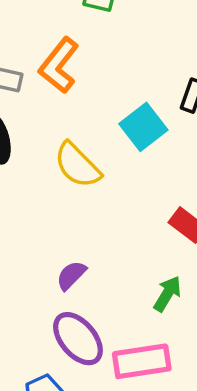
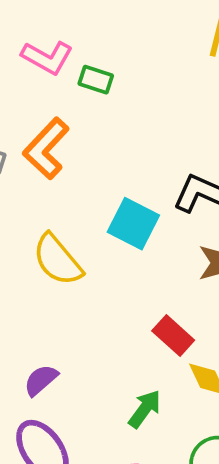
cyan square: (143, 127) -> (133, 224), turned -30

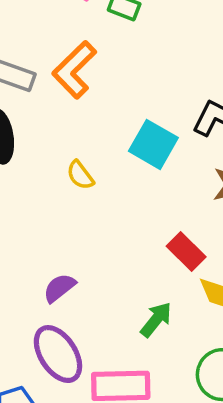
yellow semicircle: (57, 260) -> (80, 175), size x0.6

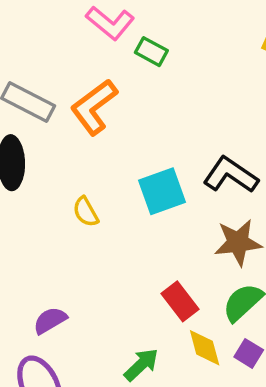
cyan square: (153, 144) -> (162, 191), turned 33

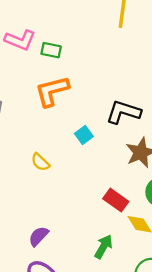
orange L-shape: (94, 107) -> (52, 91), moved, turned 39
cyan square: (162, 191) -> (84, 135), size x0.6

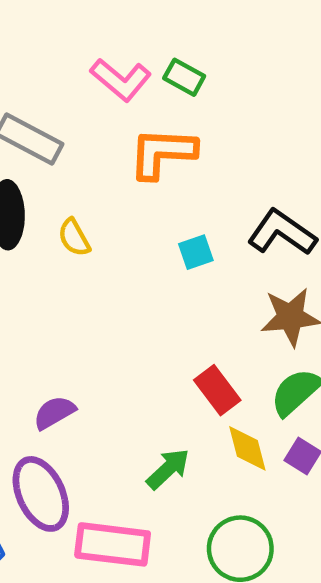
pink L-shape: (20, 40) -> (121, 80), moved
yellow semicircle: (40, 162) -> (74, 237), moved

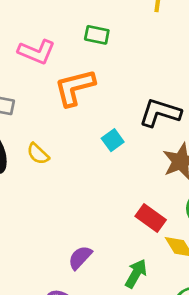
green rectangle: (184, 77) -> (97, 35), moved
purple semicircle: (54, 413) -> (80, 258), moved

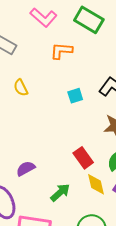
green rectangle: (97, 35) -> (89, 20), size x1.6
orange L-shape: (75, 88) -> (61, 51), size x0.7

